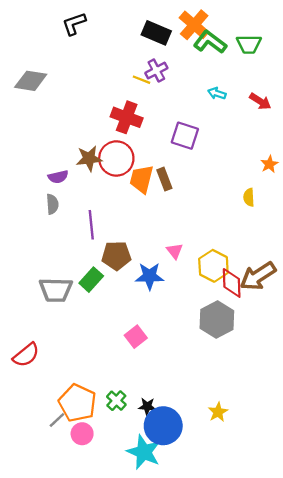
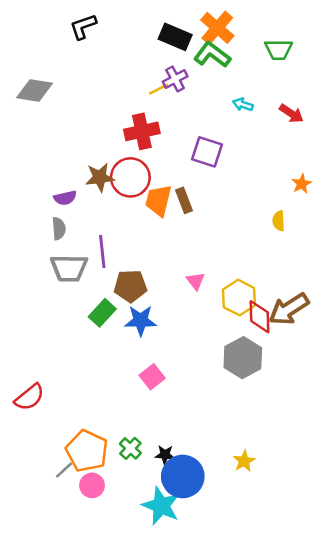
green L-shape: (210, 42) -> (212, 55), moved
yellow line: (141, 80) -> (158, 89), turned -48
red cross: (127, 117) -> (142, 131), turned -32
blue star: (149, 276) -> (141, 321), moved
gray trapezoid: (56, 290) -> (69, 268), moved

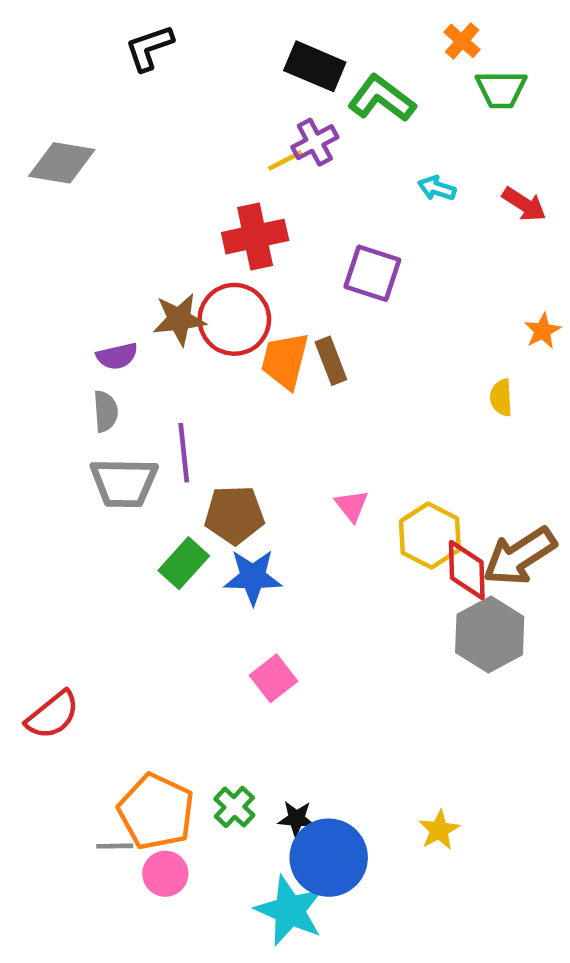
orange cross: (217, 28) -> (462, 41), moved, size x0.6
gray hexagon: (243, 358) -> (490, 634), moved
gray line: (64, 470) -> (115, 846), turned 42

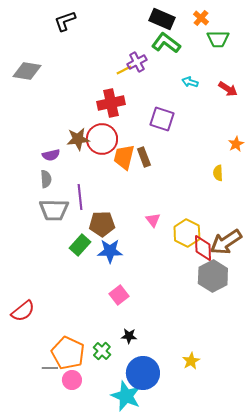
black rectangle: (315, 66) -> (162, 19), moved
black star: (296, 819) -> (129, 336), moved

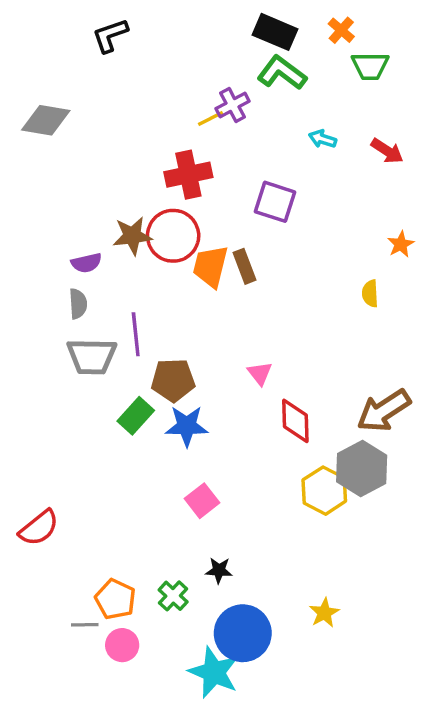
yellow hexagon: (187, 233) -> (324, 491), moved
red diamond: (203, 248) -> (295, 421), moved
orange pentagon: (68, 353) -> (115, 599), size x0.7

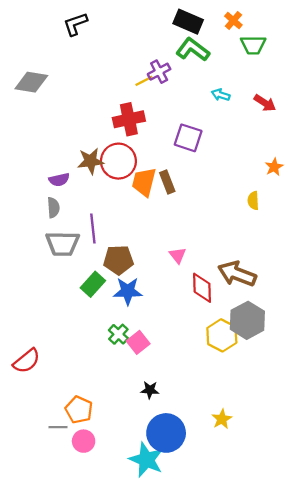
brown arrow: (384, 411) -> (237, 274), moved, turned 54
green cross: (173, 596) -> (118, 334), moved

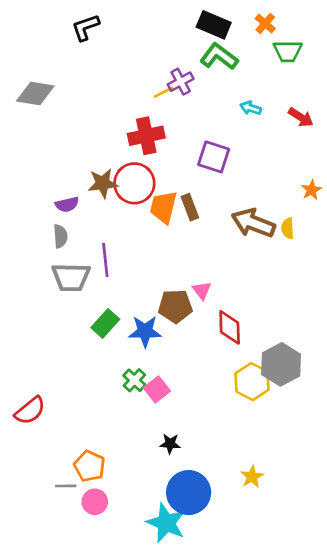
brown pentagon: (118, 260) -> (175, 306), moved
brown arrow: (237, 274) -> (253, 223), moved

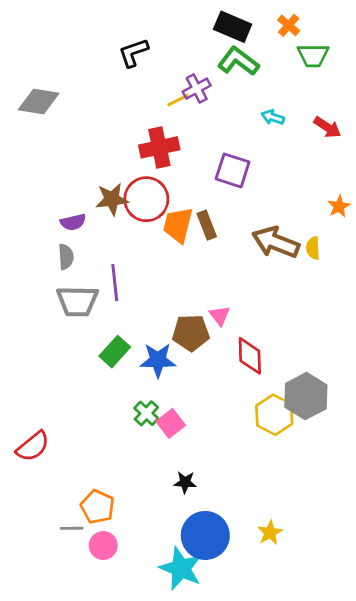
black L-shape: (86, 27) -> (133, 53), moved
yellow star: (252, 477) -> (270, 533), moved

